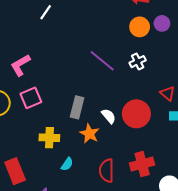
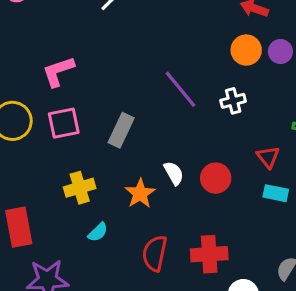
gray rectangle: (77, 107) -> (121, 130), moved
red circle: (136, 114) -> (216, 178), size x0.7
yellow cross: (49, 138) -> (80, 188), turned -30

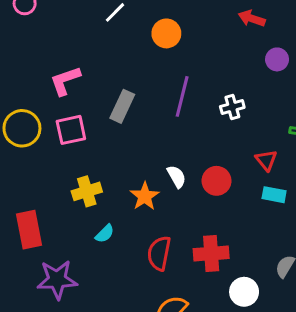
orange circle: (246, 50) -> (166, 33), moved
purple line: (181, 89) -> (182, 96), turned 54
gray rectangle: (121, 130) -> (122, 106), moved

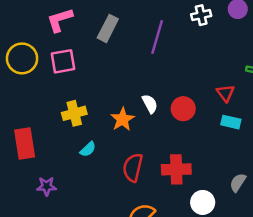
gray rectangle: (122, 106) -> (108, 28), moved
white cross: (232, 107) -> (201, 15), moved
purple star: (57, 280) -> (47, 186), size x0.6

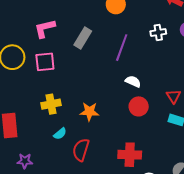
white semicircle: (150, 104) -> (133, 81), moved, turned -42
orange star: (123, 119) -> (89, 112), turned 30
red semicircle: (133, 167) -> (81, 150), moved

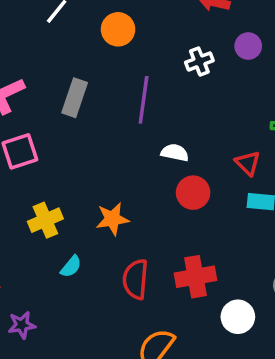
red semicircle: (81, 150) -> (135, 279), moved

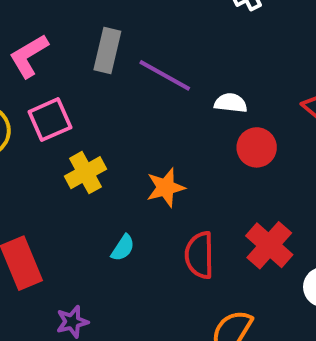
purple line: (144, 100) -> (165, 75), moved, turned -63
yellow cross: (45, 220) -> (85, 173), moved
red cross: (196, 277) -> (269, 245), turned -33

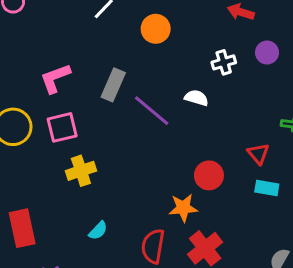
white semicircle: (231, 103) -> (196, 98), moved
orange star: (166, 187) -> (183, 208), moved

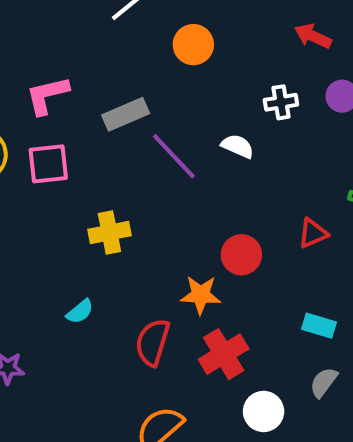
gray rectangle: (113, 85) -> (126, 114), turned 36
red triangle: (258, 154) -> (313, 233), turned 40
yellow cross: (81, 171) -> (109, 233), moved
cyan rectangle: (267, 188) -> (319, 326), moved

